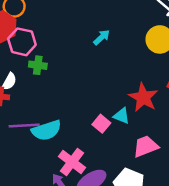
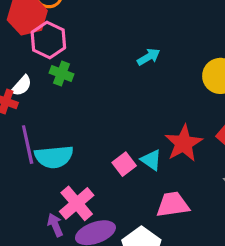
purple line: (24, 126) -> (28, 145), turned 68

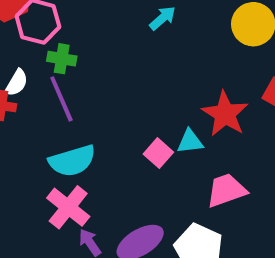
purple line: (28, 145) -> (61, 99), moved
cyan triangle: (151, 160) -> (190, 142), turned -30
pink cross: (77, 203) -> (68, 207), moved

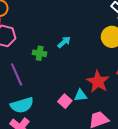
cyan arrow: (163, 18) -> (64, 42), moved
green cross: (62, 59) -> (40, 53), moved

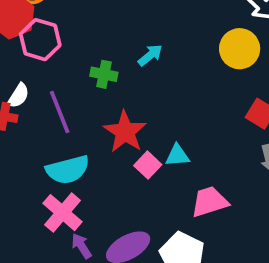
red star: (98, 82) -> (125, 132), moved

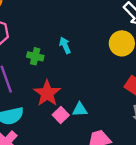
cyan arrow: (150, 55) -> (65, 45), turned -77

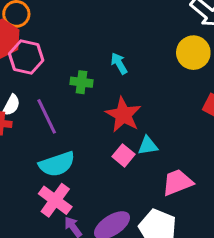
red star: (47, 93) -> (123, 115), moved

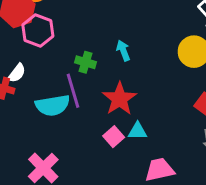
purple line: (47, 116) -> (73, 91), moved
cyan semicircle: (57, 164) -> (53, 105), moved

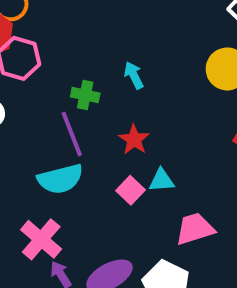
red star: (119, 99) -> (134, 140), size x0.7
cyan semicircle: (53, 105) -> (60, 179), moved

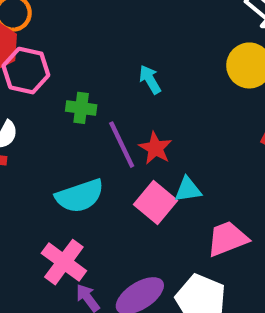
green cross: (85, 95) -> (81, 108), moved
purple line: (72, 134) -> (122, 145), moved
pink square: (130, 190) -> (155, 203), size x1.4

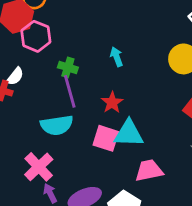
purple line: (122, 145) -> (70, 91), moved
cyan triangle: (188, 190) -> (129, 134), size x1.6
pink square: (155, 203) -> (106, 138), turned -32

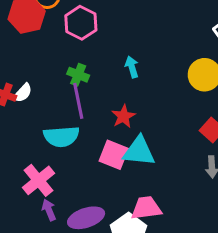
pink hexagon: (36, 36) -> (81, 23), moved
white semicircle: (15, 76) -> (23, 93), moved
pink trapezoid: (149, 171) -> (146, 208), moved

